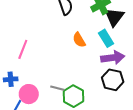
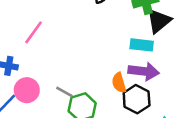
cyan rectangle: (106, 38) -> (142, 45), turned -66
orange semicircle: (79, 40) -> (119, 83), moved

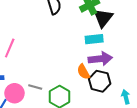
gray line: (64, 92) -> (35, 87), moved

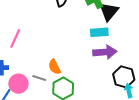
orange semicircle: (83, 72) -> (55, 67), moved
black hexagon: (100, 81) -> (124, 77), moved

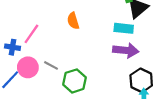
pink line: (15, 39) -> (31, 34), moved
orange semicircle: (55, 67) -> (73, 21), moved

